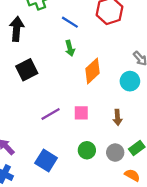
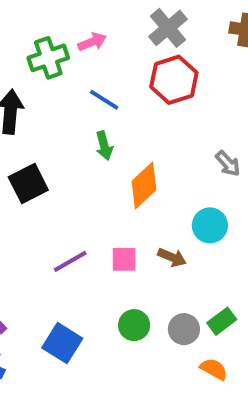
cyan circle: (130, 81) -> (210, 225), moved
brown arrow: (117, 117) -> (172, 257), moved, turned -63

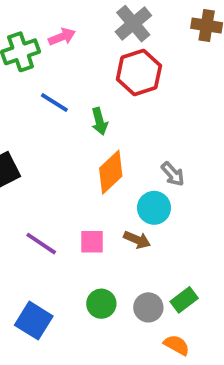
blue line: (104, 100) -> (54, 103), moved
green arrow: (104, 146) -> (99, 121), moved
gray arrow: (228, 164) -> (173, 174), moved
cyan circle: (210, 225) -> (154, 208), moved
purple line: (70, 261) -> (41, 244), turned 64

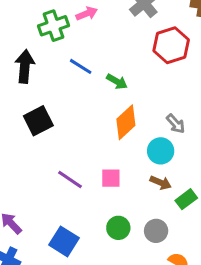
red hexagon: (139, 72) -> (171, 45), moved
green arrow: (99, 121) -> (117, 81), turned -45
brown arrow: (137, 240) -> (161, 183), moved
green rectangle: (184, 300) -> (186, 199), moved

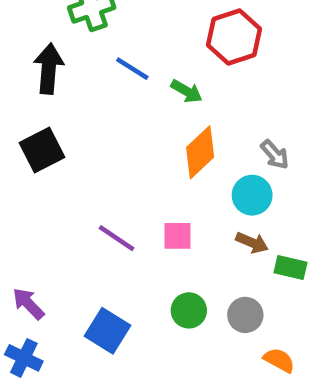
red hexagon: (171, 45) -> (234, 37), moved
black square: (38, 121) -> (42, 150), moved
green rectangle: (186, 199) -> (291, 267), turned 50

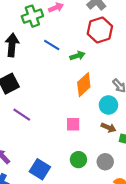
green arrow: (187, 91) -> (77, 56), turned -48
purple line: (117, 238) -> (22, 115), moved

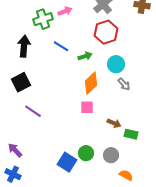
cyan circle: (108, 105) -> (116, 64), moved
pink square: (73, 124) -> (87, 107), moved
blue square: (40, 169) -> (67, 162), moved

